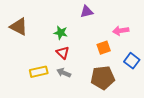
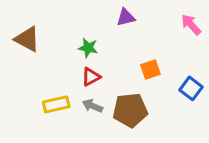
pink arrow: (121, 31) -> (191, 25), moved, turned 56
red triangle: (63, 53) -> (91, 77), turned 48
brown pentagon: (103, 78) -> (130, 110), moved

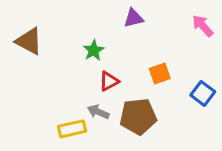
green star: (88, 48) -> (94, 50), turned 30
red triangle: (91, 77) -> (109, 81), moved
yellow rectangle: (56, 104) -> (72, 129), moved

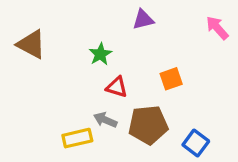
red triangle: (109, 81) -> (117, 87), turned 45
blue square: (203, 93) -> (196, 143), moved

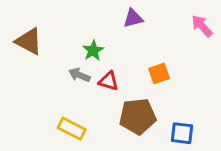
gray arrow: (105, 120) -> (79, 75), moved
yellow rectangle: (77, 138) -> (72, 129), turned 40
blue square: (196, 143) -> (182, 133), turned -30

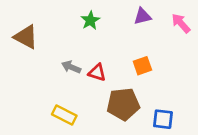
purple triangle: (133, 18) -> (142, 16), moved
green star: (93, 50) -> (90, 20), moved

